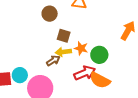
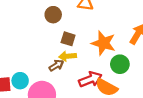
orange star: (81, 48) -> (103, 43), moved, size x1.6
green circle: (99, 55) -> (120, 64), moved

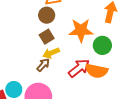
brown circle: (53, 15) -> (47, 15), moved
brown square: (68, 39) -> (47, 37), turned -32

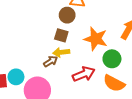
brown square: (47, 37) -> (61, 35), turned 32
orange semicircle: (97, 71) -> (114, 83), moved

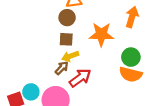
green circle: (112, 59) -> (131, 57), moved
red arrow: (84, 74) -> (80, 78), moved

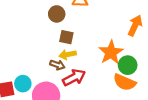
brown circle: (67, 18) -> (57, 14), moved
orange star: (101, 34) -> (111, 52), moved, turned 30
brown arrow: (62, 68) -> (57, 65), turned 56

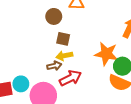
orange star: (111, 52) -> (106, 54), turned -30
brown arrow: (57, 65) -> (54, 66), turned -32

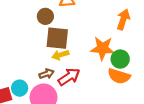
brown square: (63, 39) -> (57, 38), size x1.6
brown arrow: (54, 66) -> (46, 74), moved

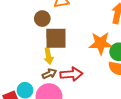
yellow arrow: (60, 55) -> (49, 56), moved, turned -77
red arrow: (69, 77) -> (71, 74), turned 35

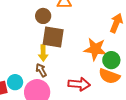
brown arrow: (49, 74) -> (41, 70), turned -104
red arrow: (71, 74) -> (79, 84), moved

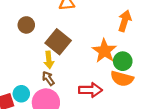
brown circle: (43, 16) -> (26, 25), moved
brown square: (53, 37) -> (58, 42), turned 35
orange star: (95, 49) -> (104, 51), turned 30

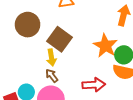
brown circle: (26, 25) -> (28, 25), size x1.5

